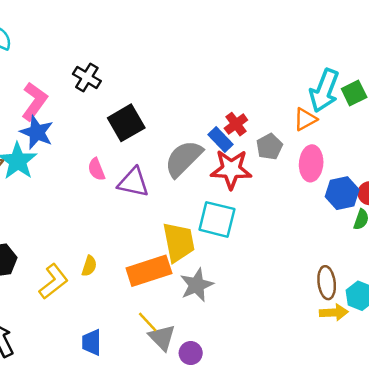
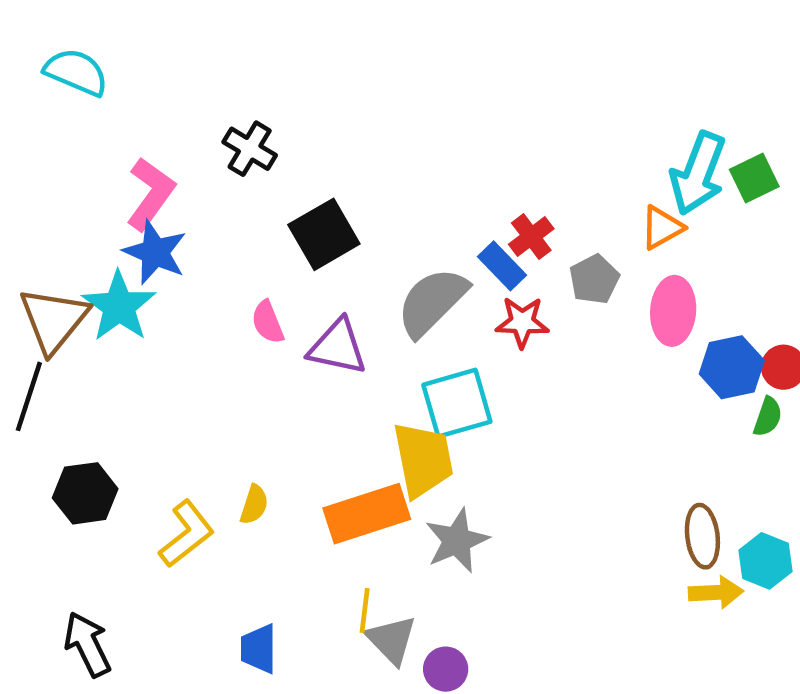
red star: (231, 169) -> (522, 322), size x0.7
cyan square: (217, 219) -> (457, 403), moved, turned -30
yellow line: (148, 322) -> (365, 610), turned 50

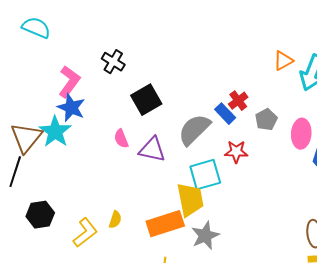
orange triangle: (662, 228) -> (283, 61), moved
red star: (522, 322) -> (236, 152), moved

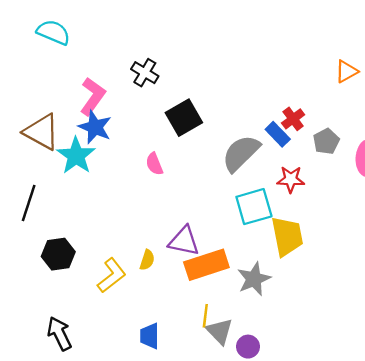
brown triangle: (26, 138) -> (42, 132), moved, turned -40
purple triangle: (152, 150) -> (184, 241), moved
yellow trapezoid: (190, 200) -> (287, 236), moved

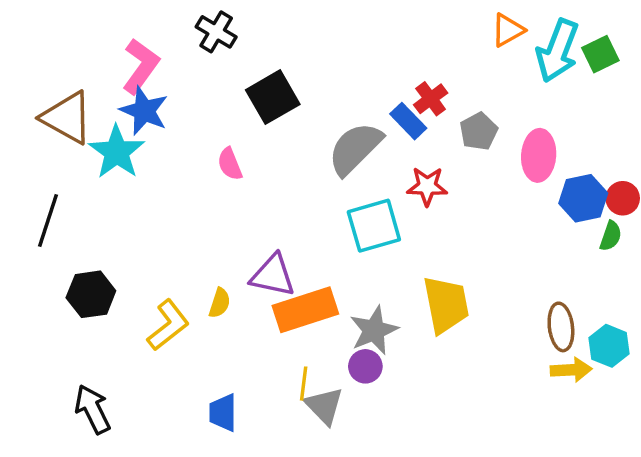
yellow trapezoid: (287, 236) -> (446, 305), moved
purple circle: (248, 347) -> (365, 366), moved

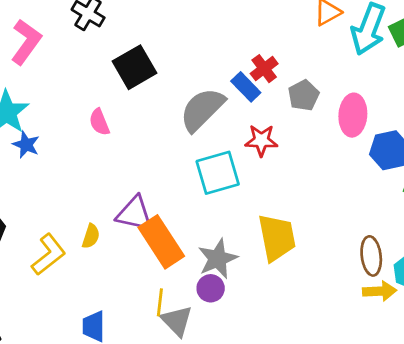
blue star: (144, 111) -> (26, 145), moved, size x0.7
orange rectangle: (305, 310) -> (161, 242), turned 75

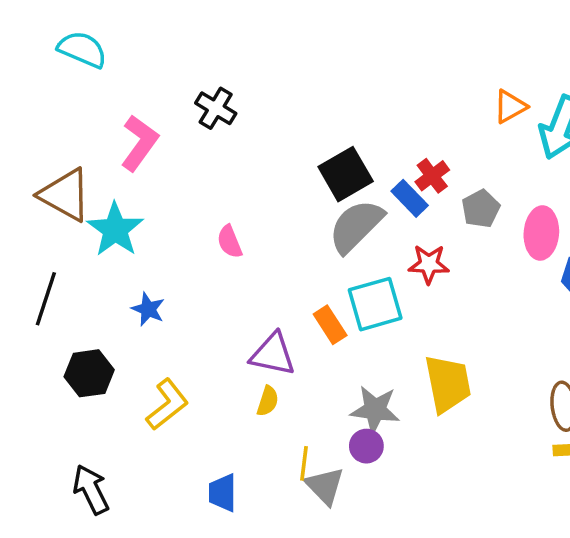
black square: (135, 67) -> (346, 174), moved
blue star: (26, 145) -> (148, 309), moved
yellow semicircle: (91, 236) -> (268, 401), moved
orange rectangle: (161, 242) -> (330, 325), moved, size x0.6
gray star: (218, 259) -> (375, 410), turned 30

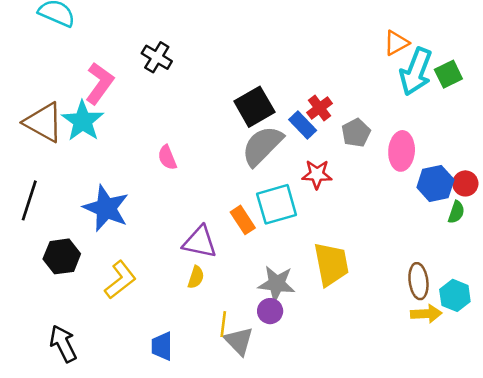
orange triangle: (510, 107) -> (396, 43), moved
cyan star: (115, 230) -> (83, 121), moved
blue star: (148, 309) -> (106, 208), size x1.8

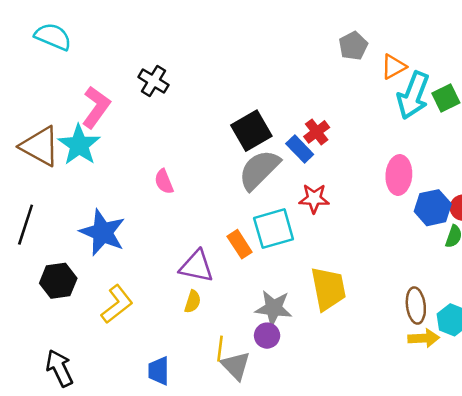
gray pentagon: (356, 133) -> (353, 46), moved

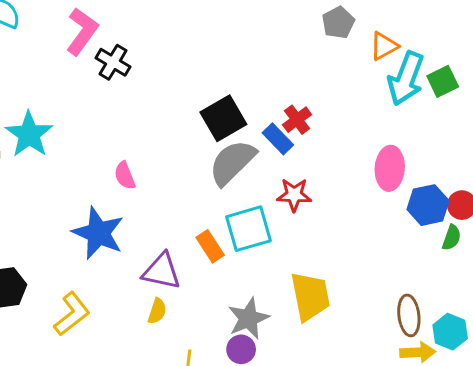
pink L-shape: (96, 107) -> (82, 31), moved
blue star: (103, 232) -> (98, 233), moved
gray star: (274, 308) -> (248, 318), turned -30

